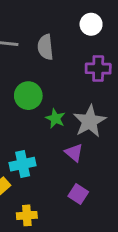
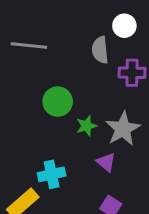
gray semicircle: (45, 47) -> (100, 50), moved
green star: (55, 118) -> (86, 126), turned 30

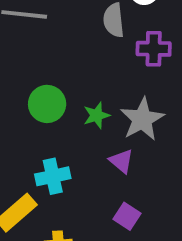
green circle: (58, 102) -> (47, 104), moved

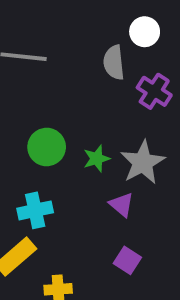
purple cross: (154, 49) -> (154, 91), turned 32
cyan cross: (53, 176) -> (35, 210), moved

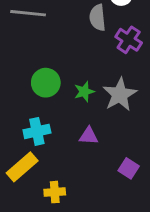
purple triangle: (122, 205) -> (89, 136), moved, turned -36
purple square: (127, 260) -> (129, 168), moved

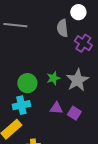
green circle: (46, 83) -> (27, 83), moved
purple square: (129, 168) -> (74, 113), moved

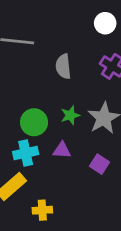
gray semicircle: (62, 28) -> (63, 66), moved
purple triangle: (56, 108) -> (62, 150), moved

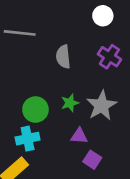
purple triangle: (62, 150) -> (79, 136), moved
purple square: (100, 164) -> (92, 160), moved

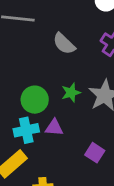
gray semicircle: (63, 57) -> (64, 44), turned -40
purple triangle: (79, 136) -> (54, 128), moved

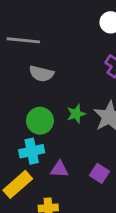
gray semicircle: (64, 44) -> (41, 74), moved, turned -30
purple triangle: (54, 128) -> (59, 169), moved

